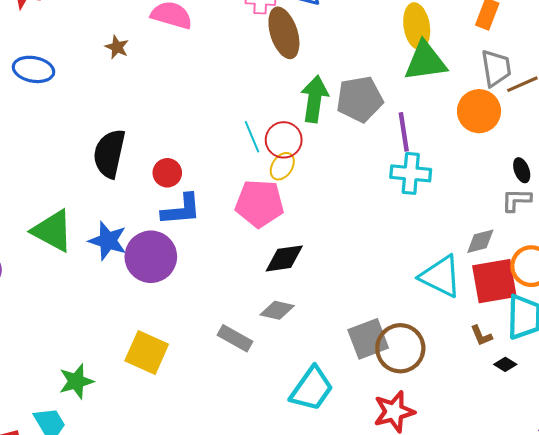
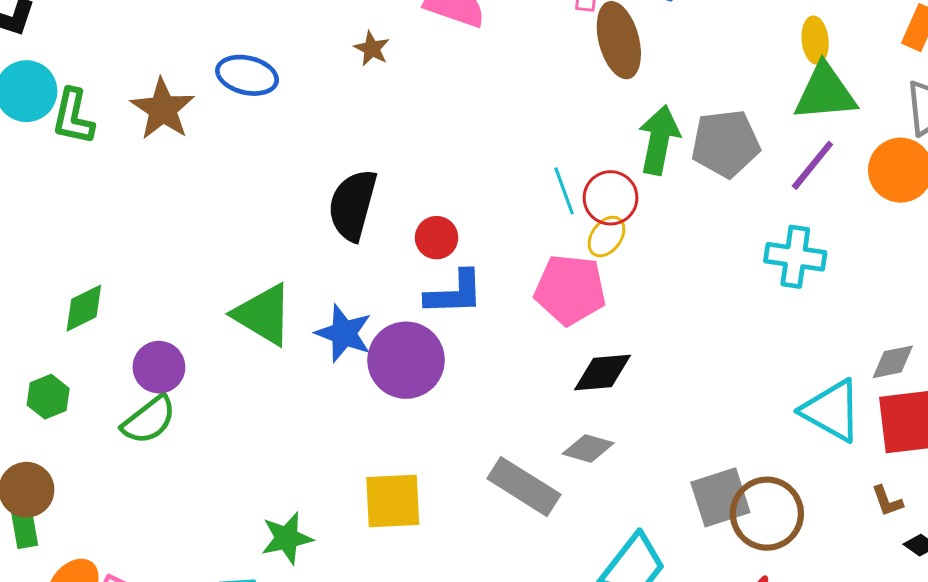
yellow ellipse: (417, 26) -> (815, 40), size x0.7
purple line: (404, 132) -> (812, 165), moved, turned 45
gray rectangle: (235, 338) -> (524, 487), size x1.4
yellow square: (147, 353) -> (393, 501), turned -30

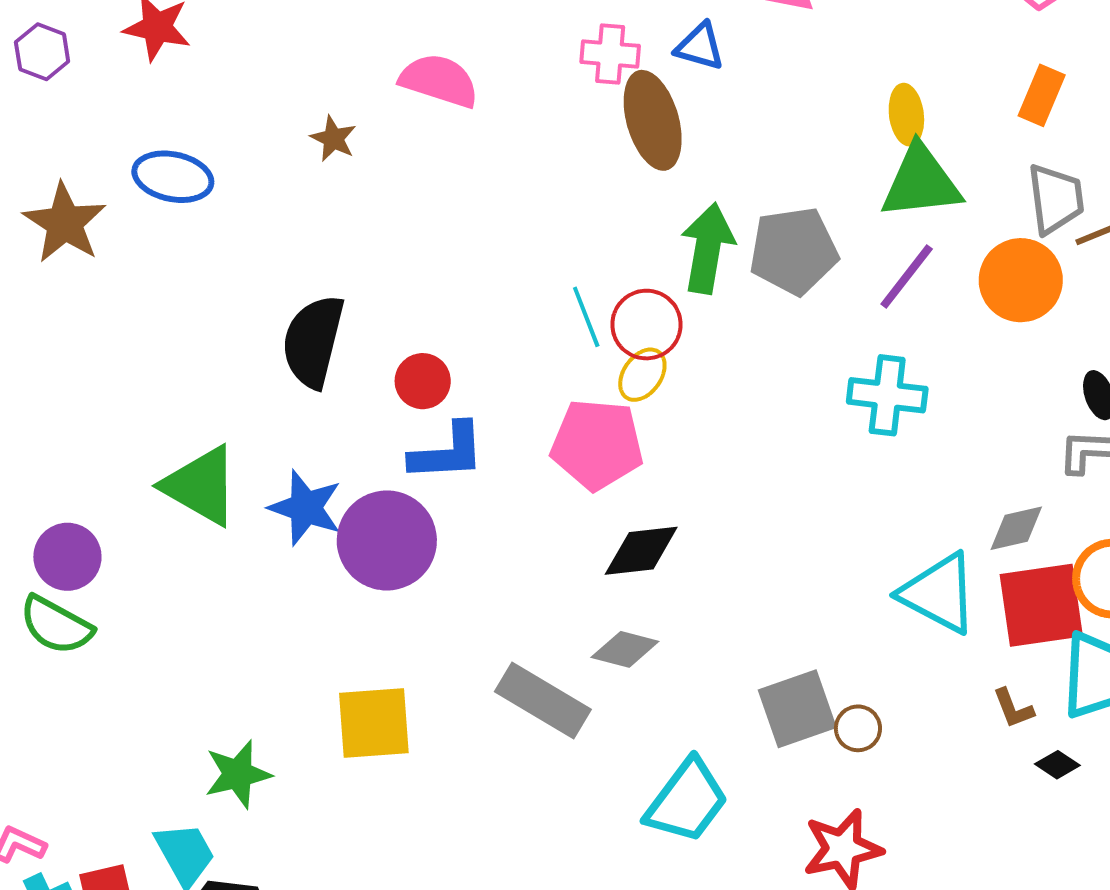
green semicircle: (149, 420) -> (56, 625), turned 68
brown circle: (767, 514) -> (858, 728), size x0.5

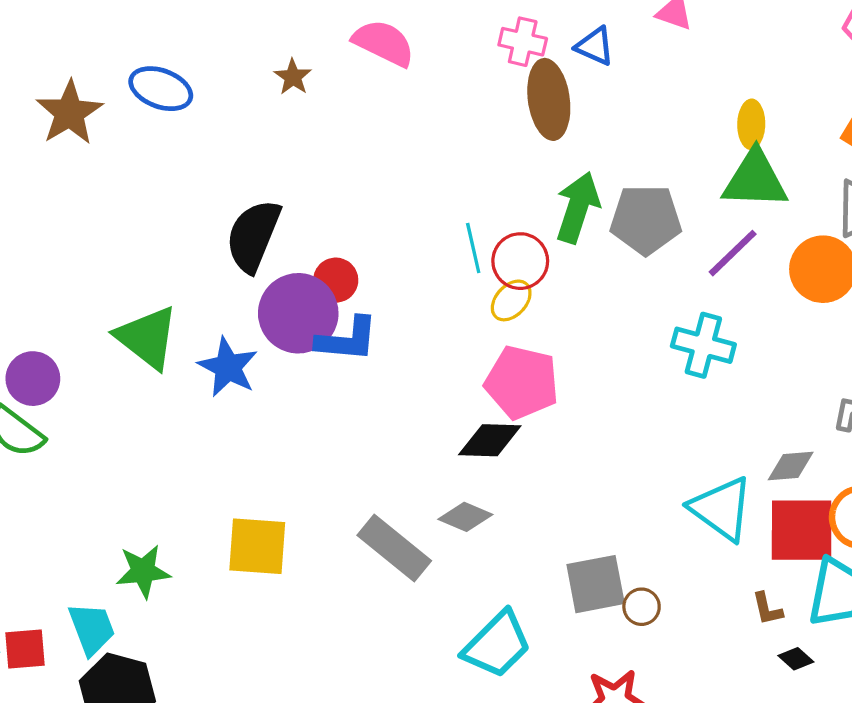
pink pentagon: (597, 444) -> (522, 382), moved
purple circle: (387, 540) -> (298, 313), moved

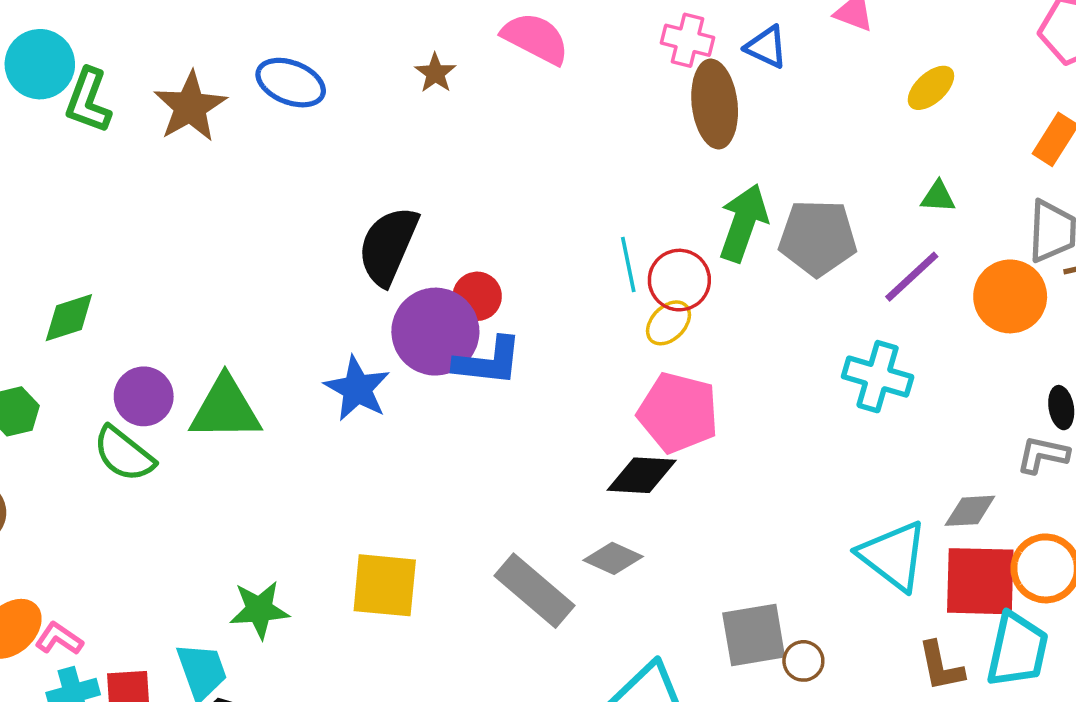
yellow ellipse: (751, 124) -> (931, 88), moved, turned 45
green triangle: (755, 180) -> (938, 197), size x0.5
green triangle: (147, 337) -> (225, 409), moved, turned -40
brown L-shape: (767, 609) -> (941, 666), size x1.4

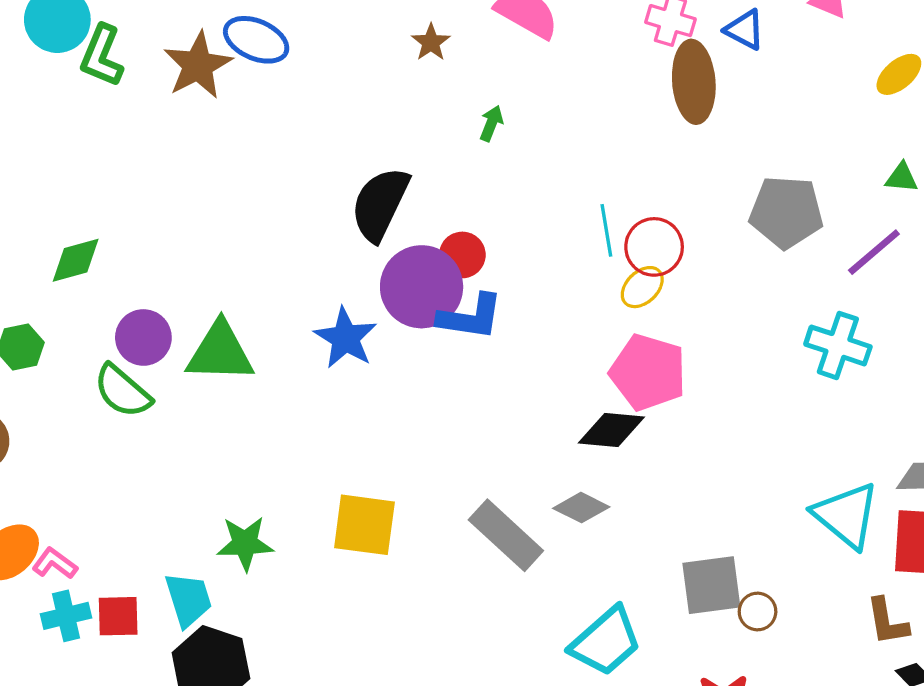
blue ellipse: (291, 83) -> (256, 40), moved
green arrow: (743, 223) -> (491, 123), moved, size x0.5

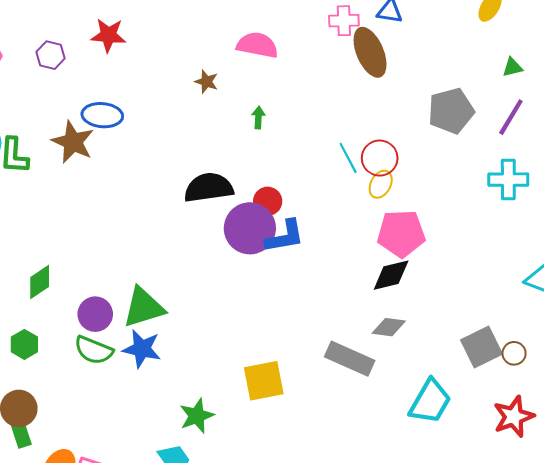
black semicircle: (380, 204) -> (209, 188), turned 75
blue star: (346, 338) -> (142, 349), moved

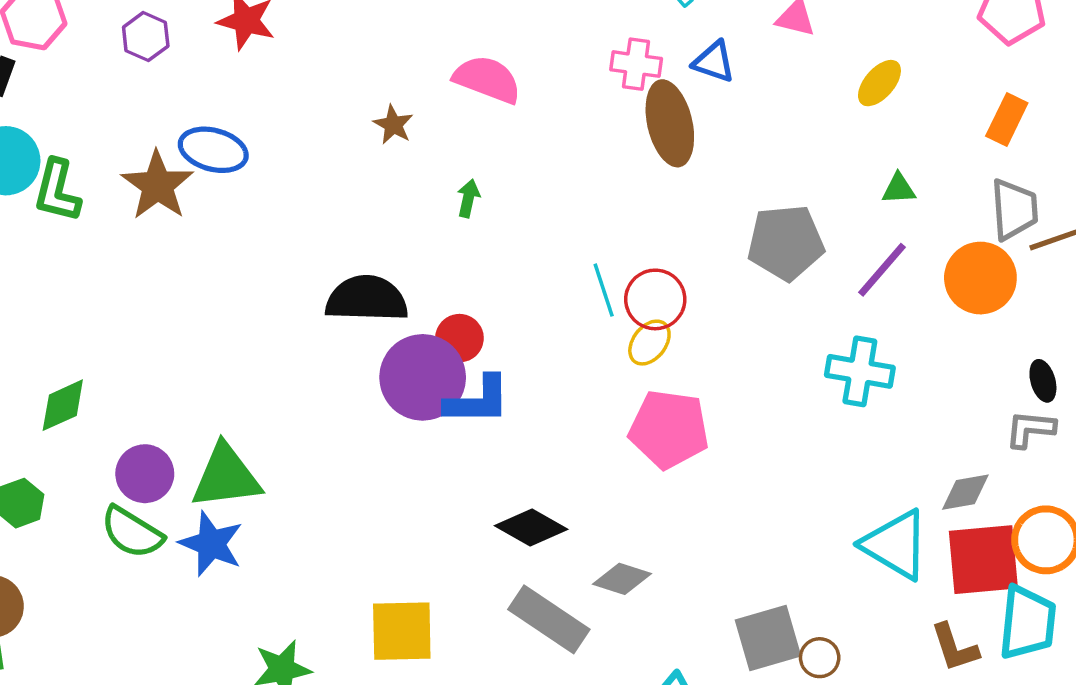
black diamond: (391, 275) -> (531, 527), moved, turned 33

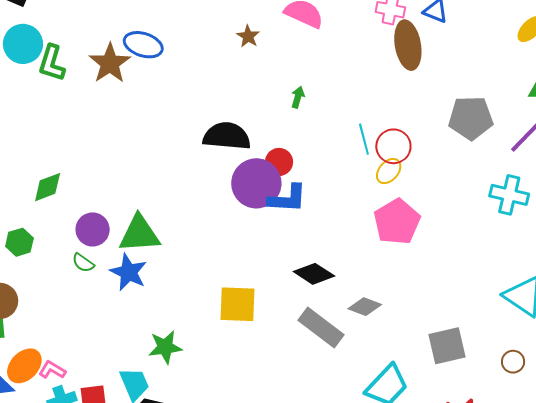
green arrow: (468, 198) -> (298, 97), moved
pink pentagon: (669, 429) -> (397, 222), turned 30
green semicircle: (132, 532) -> (83, 263), size x0.6
yellow square: (402, 631) -> (237, 304), moved
brown circle: (820, 658) -> (513, 362), moved

